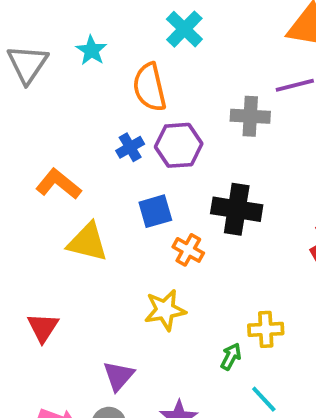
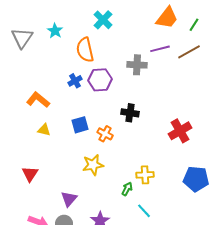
black cross: (237, 209) -> (130, 113), size x0.7
blue square: (155, 211) -> (80, 125), moved
yellow triangle: (88, 242) -> (44, 130), moved, size x0.6

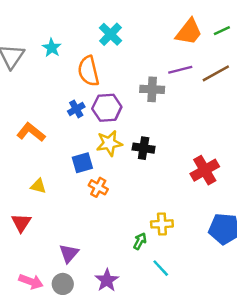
green line: (194, 25) -> (222, 31), moved, turned 32
yellow triangle: (44, 130) -> (38, 186), moved
orange cross: (105, 134) -> (98, 187), moved
yellow star: (93, 165) -> (109, 143), moved

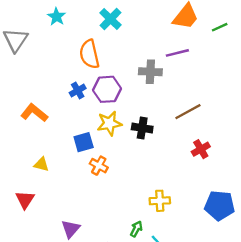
green line: (222, 31) -> (220, 27), moved
cyan star: (52, 48) -> (57, 17), moved
brown line: (216, 73) -> (188, 112), moved
red cross: (205, 170) -> (201, 149), size x0.7
green arrow: (140, 241) -> (136, 229), moved

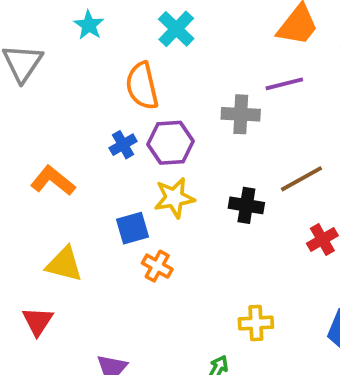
black cross: (142, 128) -> (246, 205), moved
yellow triangle: (41, 164) -> (64, 264), size x1.5

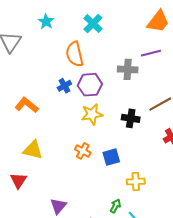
blue square: (133, 228) -> (111, 157), moved

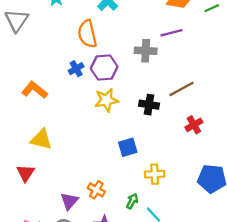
orange cross: (83, 151) -> (96, 190), moved

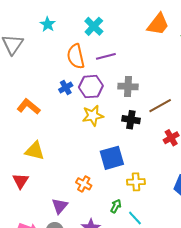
purple line: (171, 33) -> (106, 56), moved
gray cross: (146, 51) -> (128, 87), moved
blue square: (128, 147) -> (112, 158), size x1.4
orange cross: (96, 190) -> (84, 184), moved

